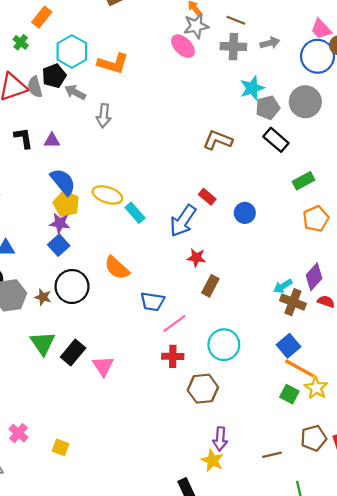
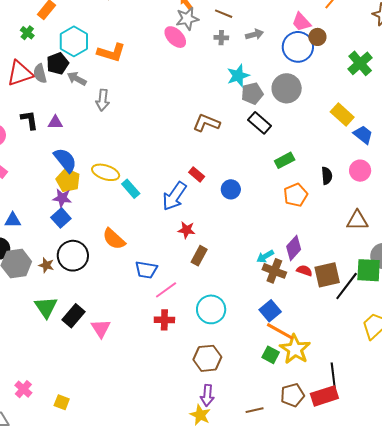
gray cross: (233, 47) -> (221, 38), size x0.6
yellow star: (316, 388) -> (295, 349), size x1.4
brown hexagon: (203, 389) -> (207, 358), moved

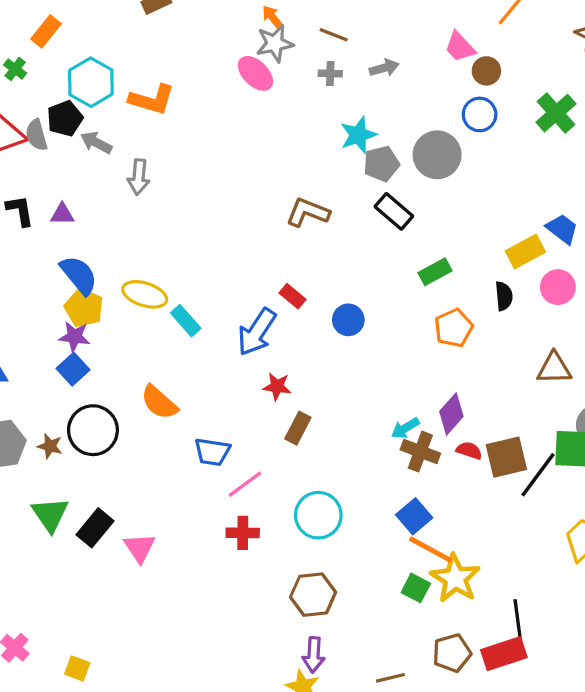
blue circle: (298, 47) -> (480, 114), moved, size x0.7
yellow rectangle: (342, 114) -> (525, 251), moved, turned -70

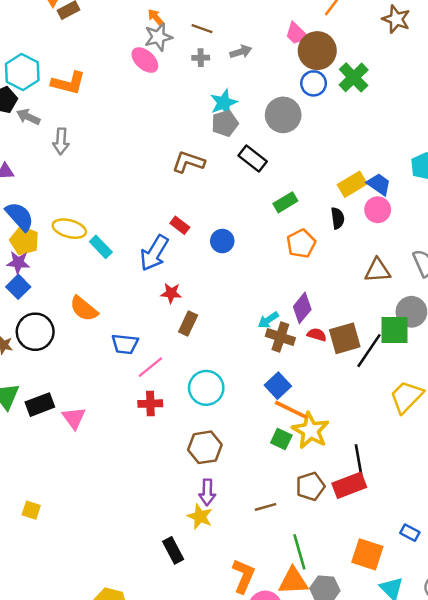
brown circle: (486, 71) -> (317, 51), size x1.8
green cross: (556, 113) -> (354, 77), moved
gray pentagon: (381, 164) -> (225, 123), moved
blue trapezoid: (562, 229) -> (379, 184), moved
black rectangle: (95, 528) -> (40, 405), turned 32

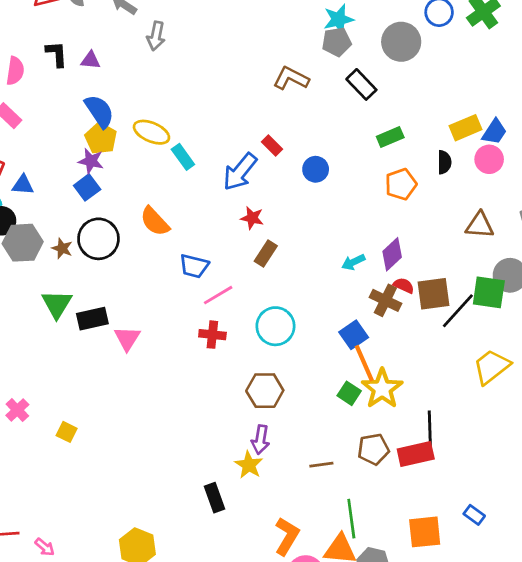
blue trapezoid: (379, 184) -> (494, 132), turned 80
brown cross: (280, 337) -> (385, 300), moved
orange line: (291, 410) -> (364, 363), turned 32
orange square: (367, 554) -> (425, 532), turned -32

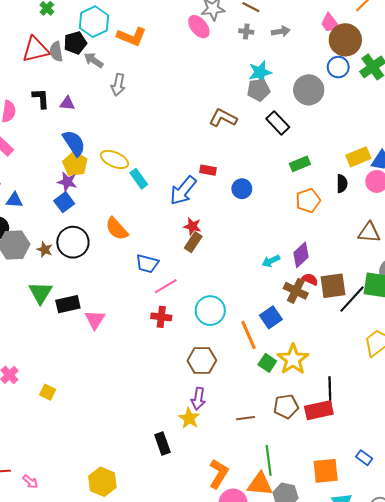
red rectangle: (272, 145) -> (208, 170), turned -35
brown rectangle: (266, 254) -> (193, 242), moved
orange line: (364, 363) -> (248, 335), moved

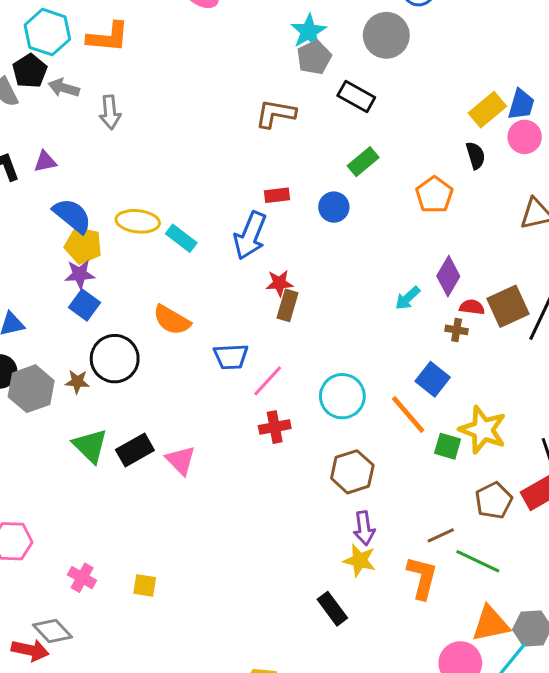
green rectangle: (300, 164) -> (363, 162), moved
brown cross: (296, 291) -> (457, 330), size x0.6
green line: (269, 460) -> (478, 561), moved, turned -40
orange L-shape: (219, 474) -> (422, 578), moved

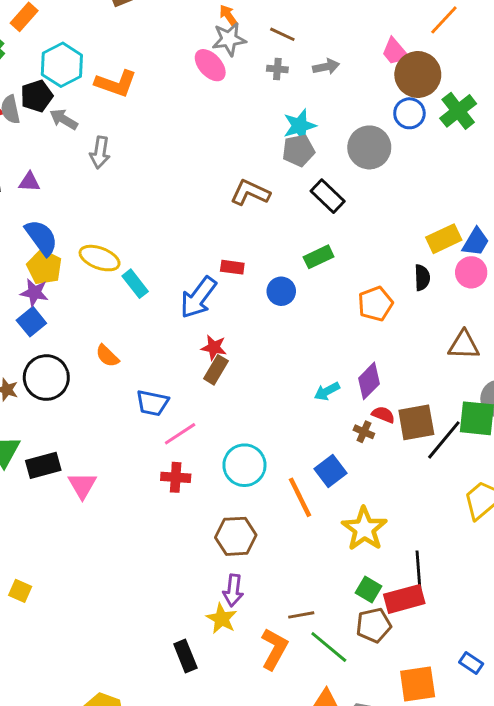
orange semicircle: (172, 320) -> (107, 356), size x0.7
green square: (448, 446) -> (368, 589), moved
brown pentagon: (494, 501) -> (374, 625), moved

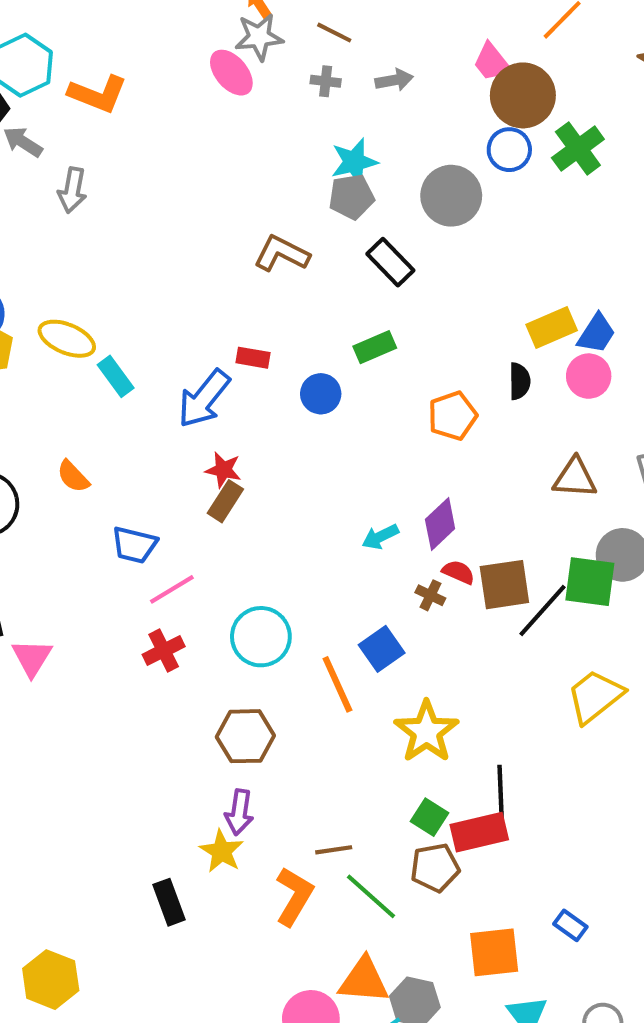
red cross: (176, 477) -> (164, 650), turned -32

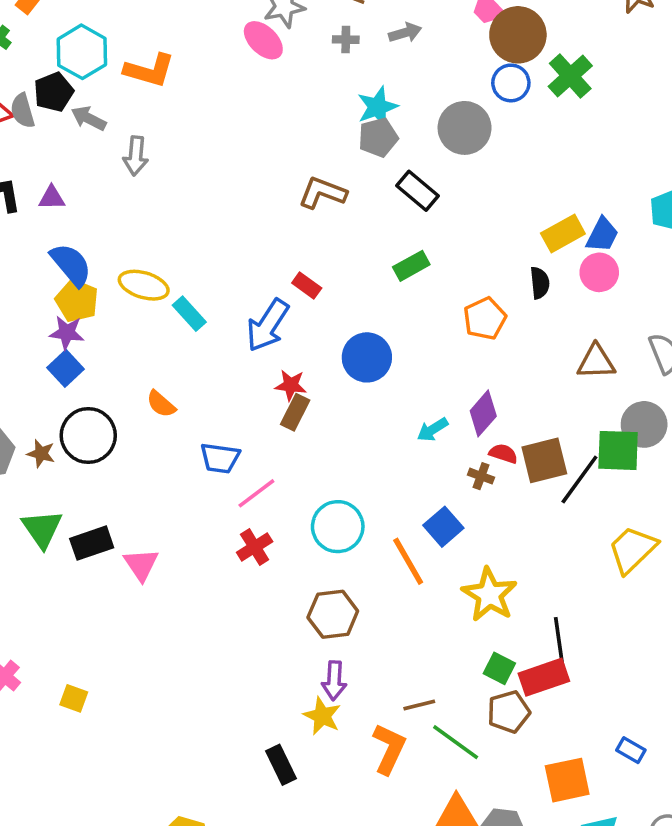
red rectangle: (253, 358) -> (307, 285), turned 32
blue circle: (321, 394) -> (367, 357), moved, size x1.4

